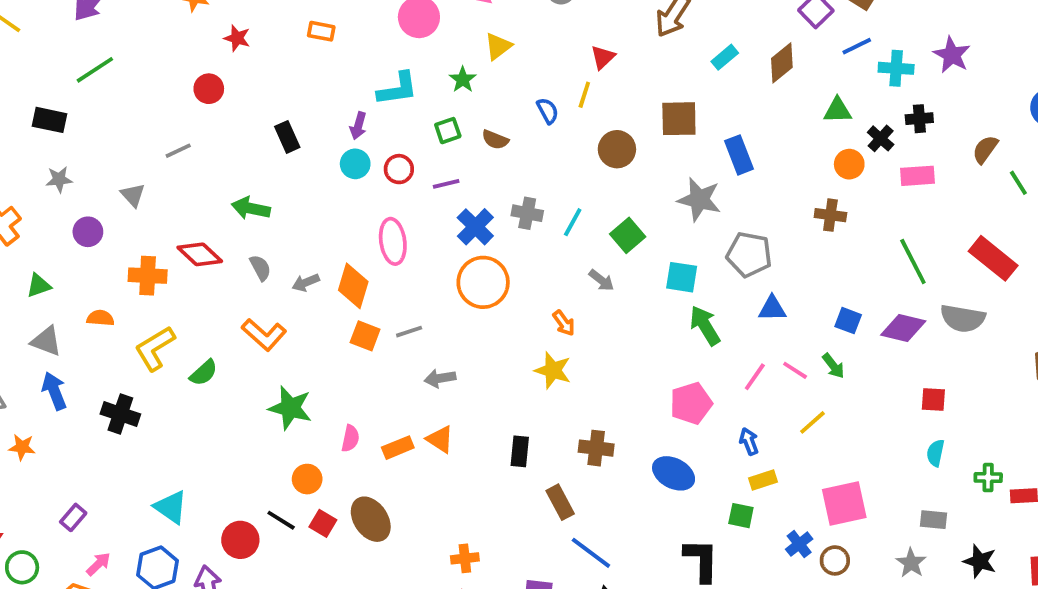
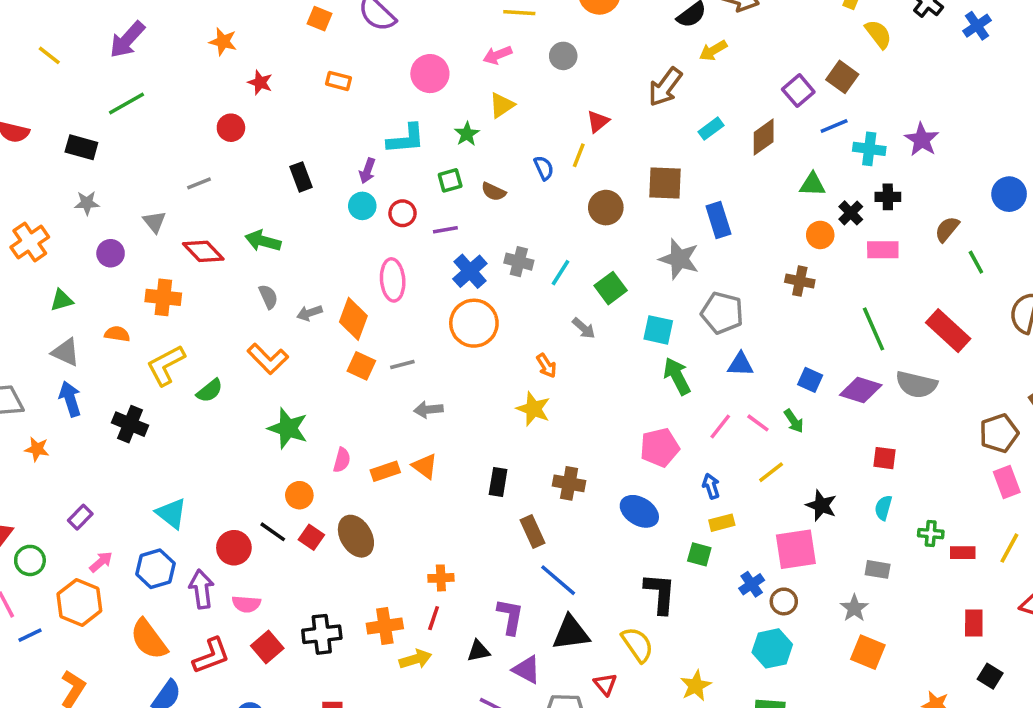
red diamond: (200, 254) -> (203, 251), moved
black star: (980, 561) -> (821, 505), moved

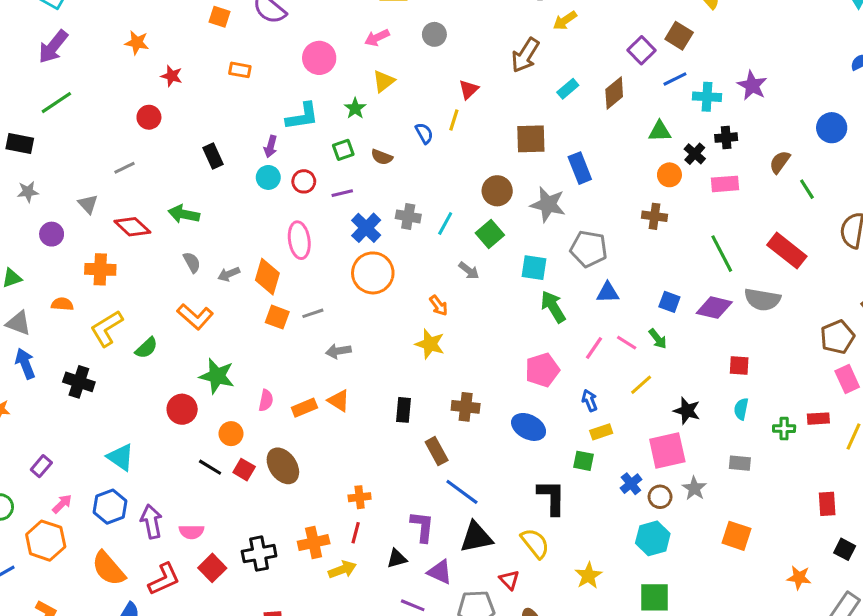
brown circle: (606, 208) -> (497, 191), moved
red circle: (234, 548) -> (182, 409), moved
red rectangle: (963, 553) -> (818, 419), moved
gray star: (854, 608) -> (694, 488), moved

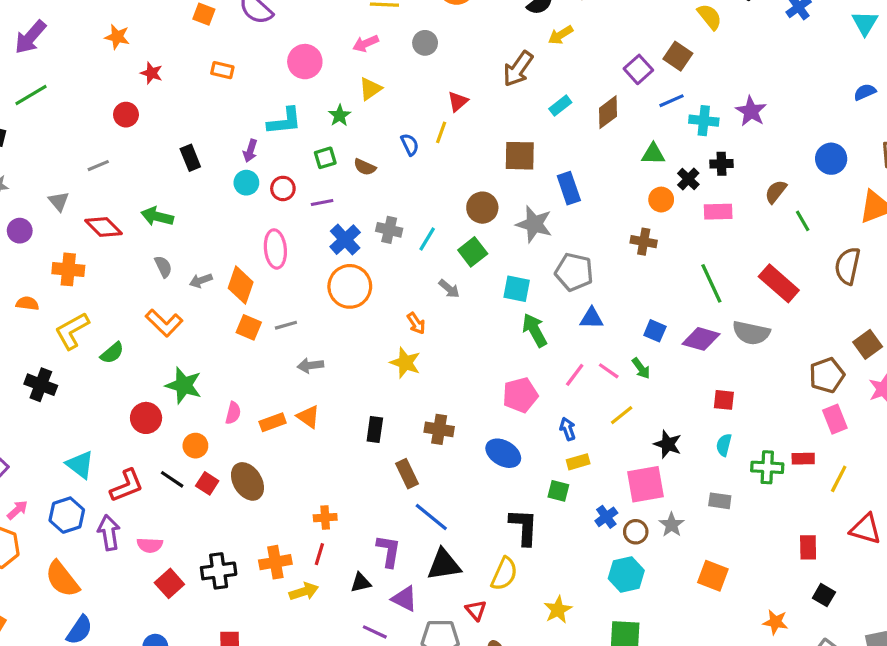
green cross: (784, 429) -> (767, 467), size x1.4
yellow semicircle: (535, 543) -> (504, 574), turned 60
red L-shape: (164, 579) -> (127, 486), moved

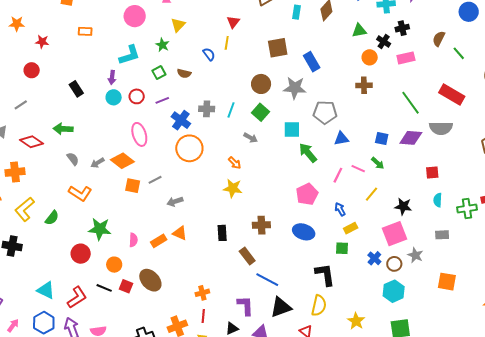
cyan rectangle: (560, 106) -> (296, 12), turned -32
orange diamond: (241, 285) -> (122, 161), turned -60

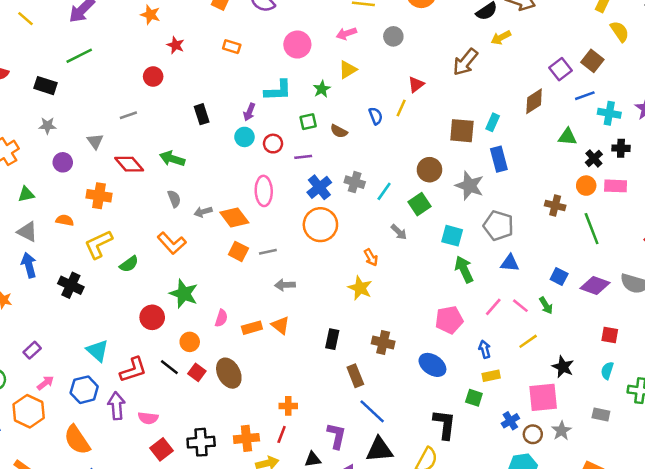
cyan rectangle: (296, 12) -> (493, 122), moved
orange circle: (370, 57) -> (586, 186), moved
green line: (410, 103) -> (592, 229), moved

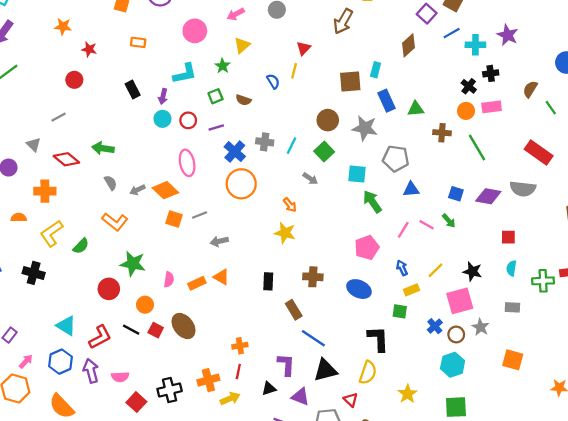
black rectangle: (202, 114) -> (133, 89), moved
green triangle: (567, 137) -> (416, 109), moved
yellow line: (528, 341) -> (436, 270), moved

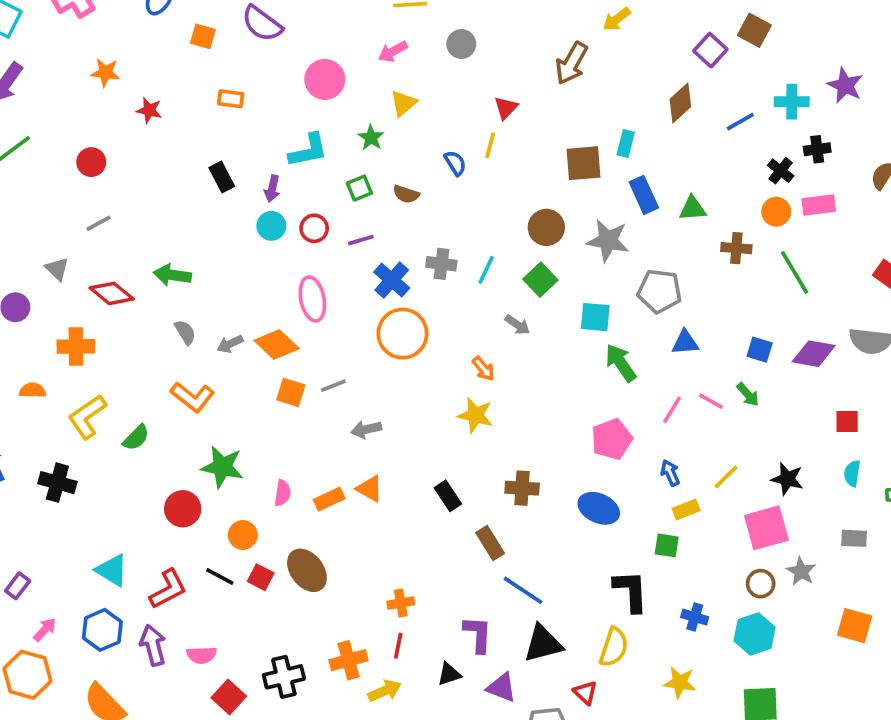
blue line: (452, 33) -> (740, 122), moved
red circle: (74, 80) -> (91, 162), moved
black rectangle: (268, 281) -> (448, 496), turned -36
blue cross: (435, 326) -> (695, 617), moved, turned -32
yellow star: (408, 394) -> (680, 683), turned -30

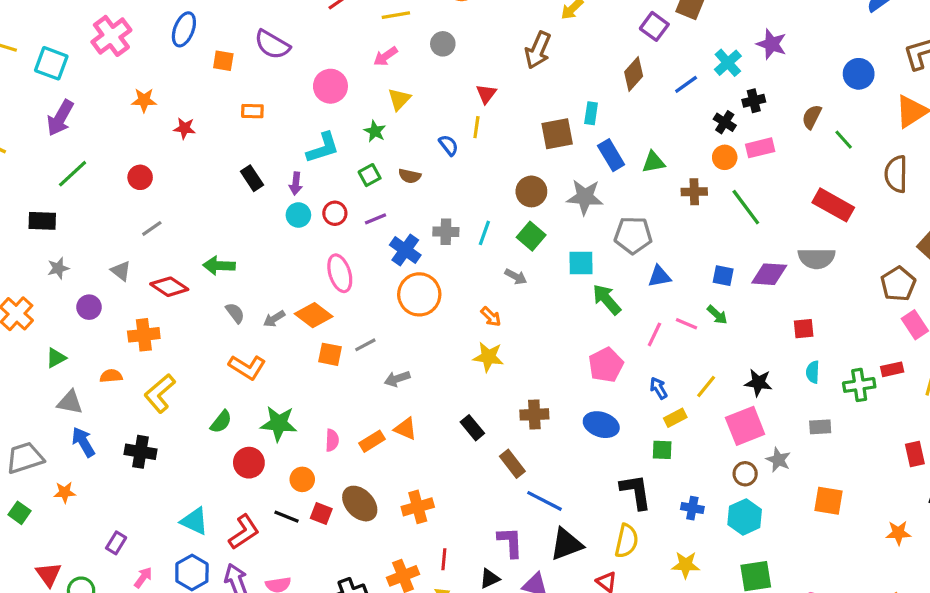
cyan cross: (792, 102) -> (728, 63), turned -36
green semicircle: (136, 438) -> (221, 422), moved
orange cross: (401, 603) -> (418, 507), moved, size x1.4

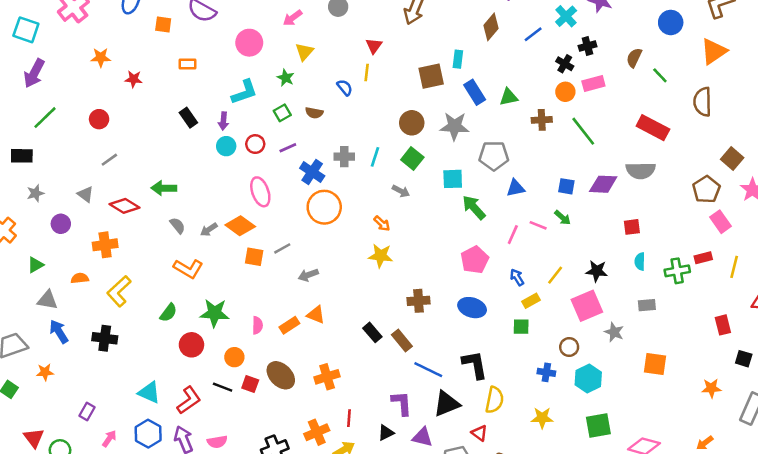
black rectangle: (472, 428) -> (372, 332), moved
brown circle: (745, 474) -> (569, 347), moved
black L-shape: (636, 492) -> (475, 365), moved

